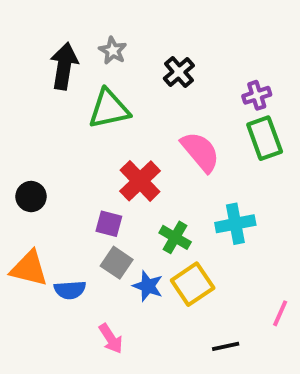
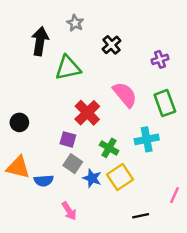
gray star: (113, 51) -> (75, 23), moved
green rectangle: (265, 138) -> (165, 103), moved

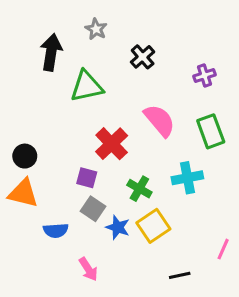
orange triangle: (18, 167) -> (23, 193), moved

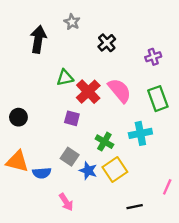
green triangle: (87, 86) -> (65, 78), moved, size x0.7
red cross: (112, 144) -> (88, 92), moved
purple square: (87, 178) -> (72, 118), moved
orange triangle: (23, 193) -> (17, 161), moved

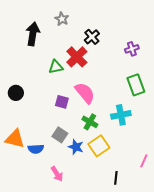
pink semicircle: (120, 90) -> (85, 93), moved
red cross: (88, 92) -> (77, 57), moved
black circle: (18, 117) -> (16, 93), moved
black line: (135, 207) -> (116, 178), turned -72

